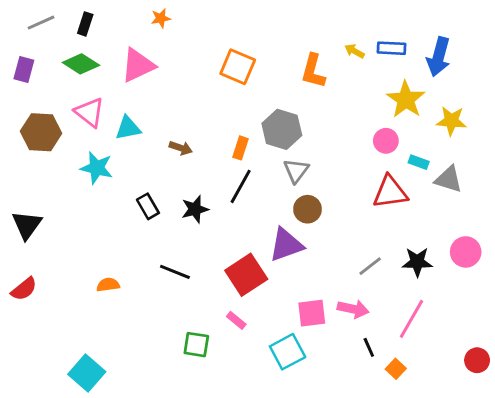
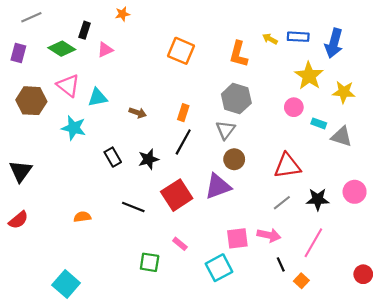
black rectangle: (85, 24) -> (85, 30), moved
pink triangle: (138, 65) -> (105, 50), size x0.6
gray hexagon: (282, 129) -> (236, 99), moved
red triangle: (390, 192) -> (287, 166), moved
red square: (246, 275) -> (177, 195), moved

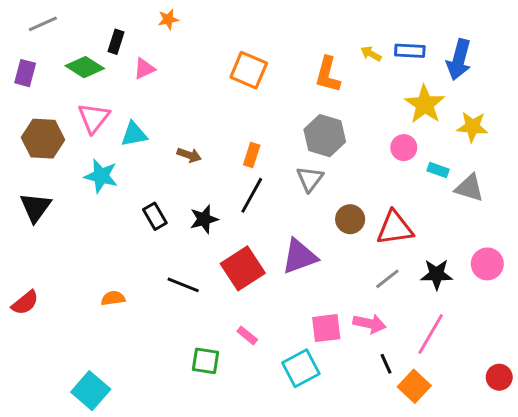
pink triangle: (68, 86) -> (94, 118), turned 30
brown circle: (234, 159) -> (350, 219), moved
black triangle: (21, 171) -> (36, 207), moved
orange square: (301, 281) -> (414, 386), size x1.5

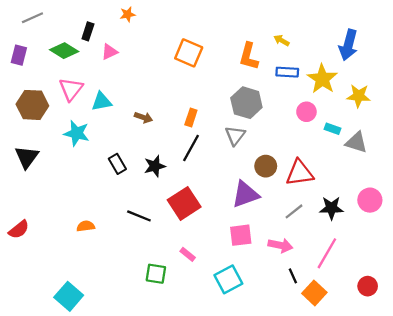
blue rectangle: (410, 51) -> (287, 72), moved
purple triangle: (299, 256) -> (245, 194), moved
pink square: (326, 328) -> (241, 235), moved
red circle: (499, 377) -> (368, 286), moved

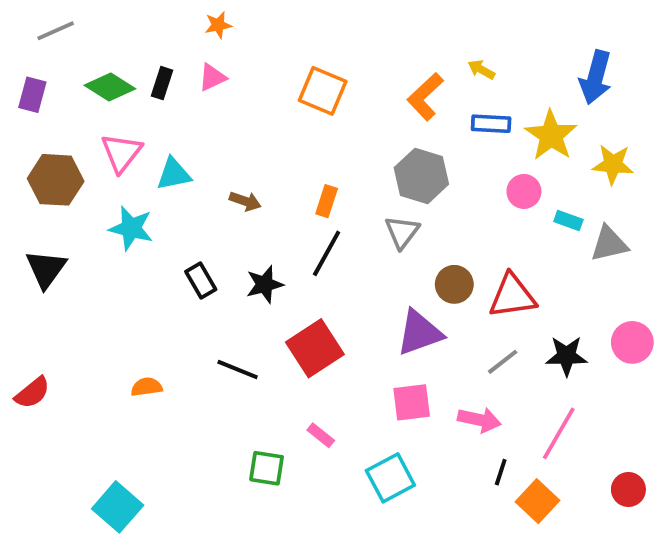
black rectangle: (88, 31) -> (162, 83), moved
pink triangle: (109, 52) -> (212, 77), moved
orange L-shape: (249, 56) -> (425, 97), turned 32
gray triangle: (356, 142) -> (609, 244), turned -30
black line: (293, 276) -> (501, 472), turned 42

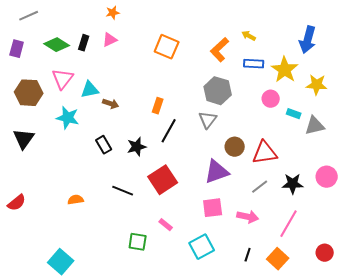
brown arrow: (245, 201) -> (111, 104), moved
orange rectangle: (327, 201) -> (158, 106), moved
black line: (501, 472) -> (248, 255), moved

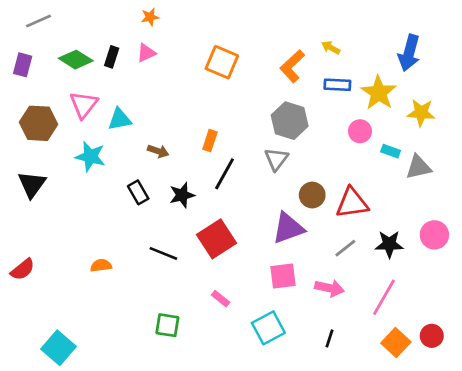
brown arrow: (111, 104) -> (158, 151), moved
green square: (138, 242) -> (167, 325), moved
orange square: (278, 259) -> (396, 342), moved
cyan square: (61, 262) -> (58, 348), moved

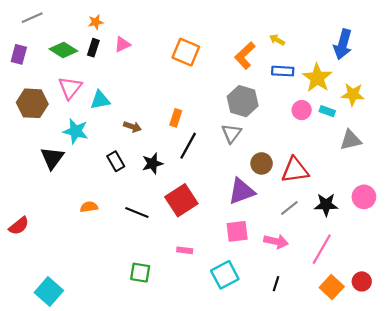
orange star: (150, 17) -> (96, 22), moved
cyan rectangle: (391, 151) -> (327, 111), moved
black triangle: (32, 184) -> (52, 158), moved
orange semicircle: (101, 265) -> (89, 207), moved
pink rectangle: (221, 299) -> (185, 250), turned -32

